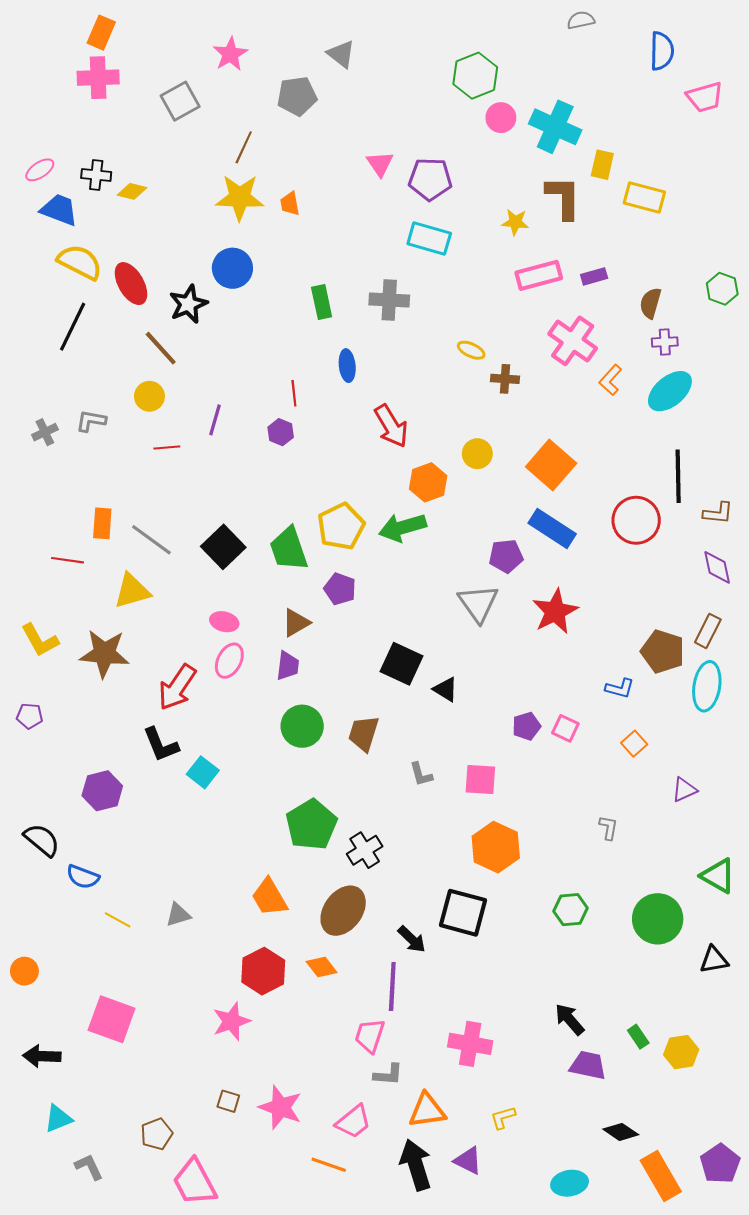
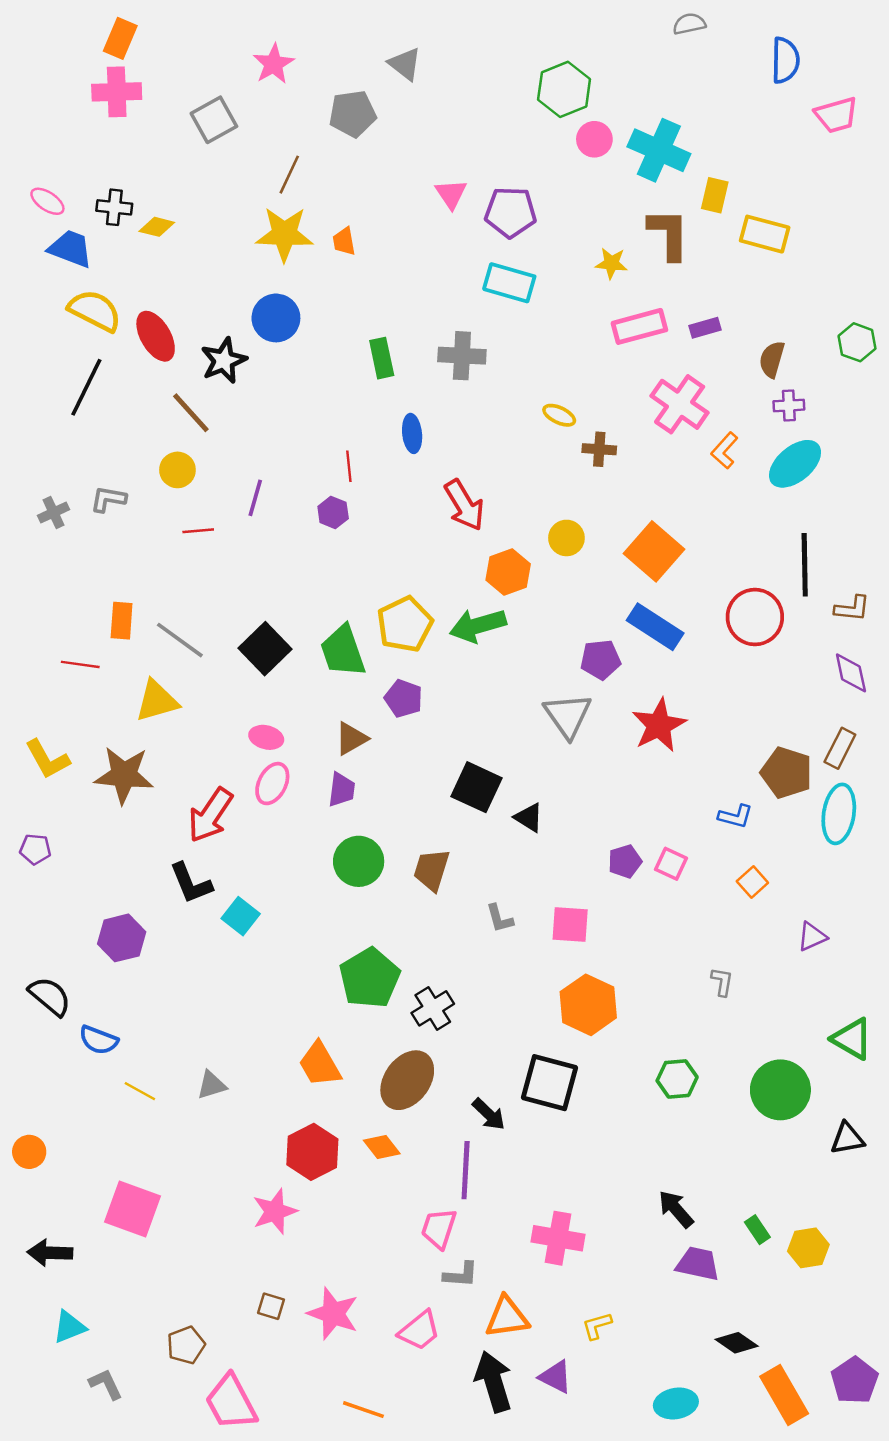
pink ellipse: (40, 170) -> (47, 201), turned 68
orange line: (329, 1165) -> (363, 1410), moved

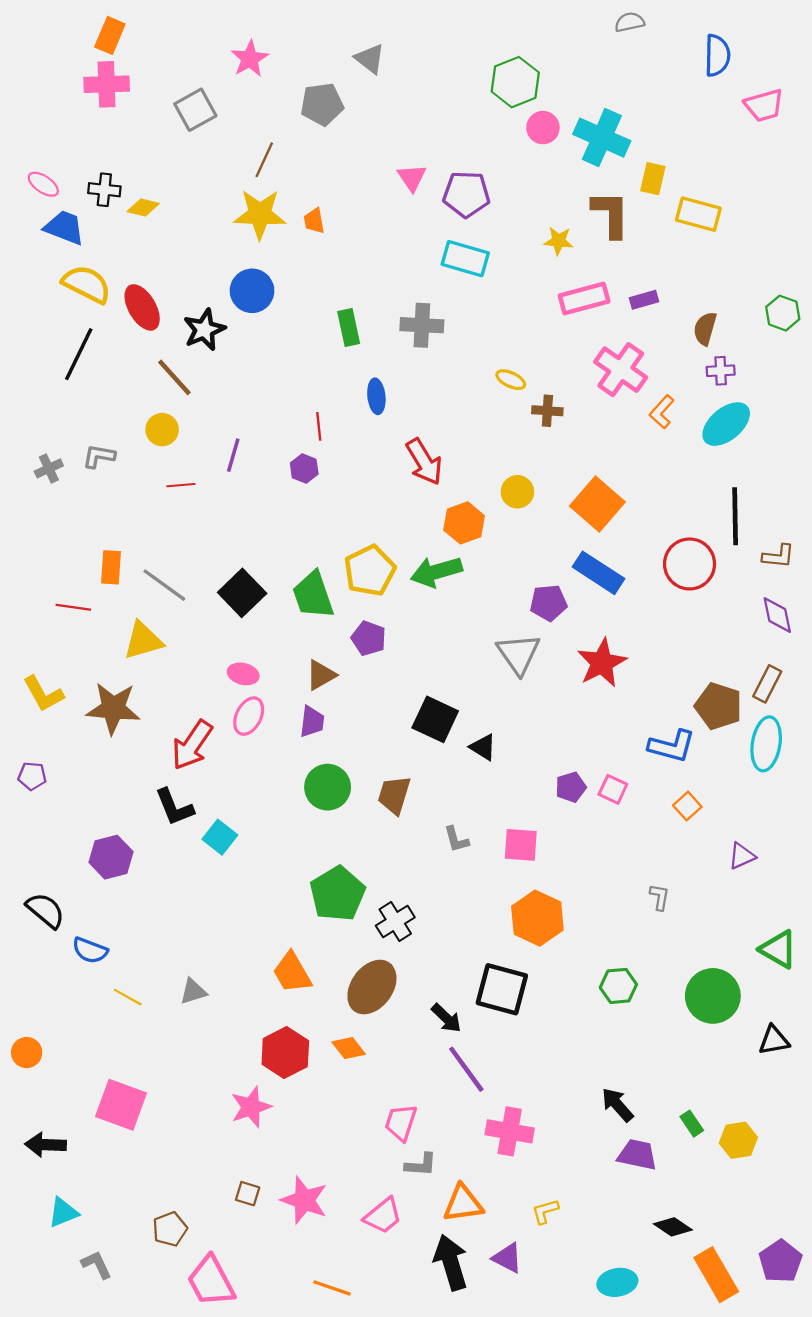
blue L-shape: (735, 816) -> (672, 746), size x1.5
purple line: (466, 1170) -> (466, 1069), moved, turned -39

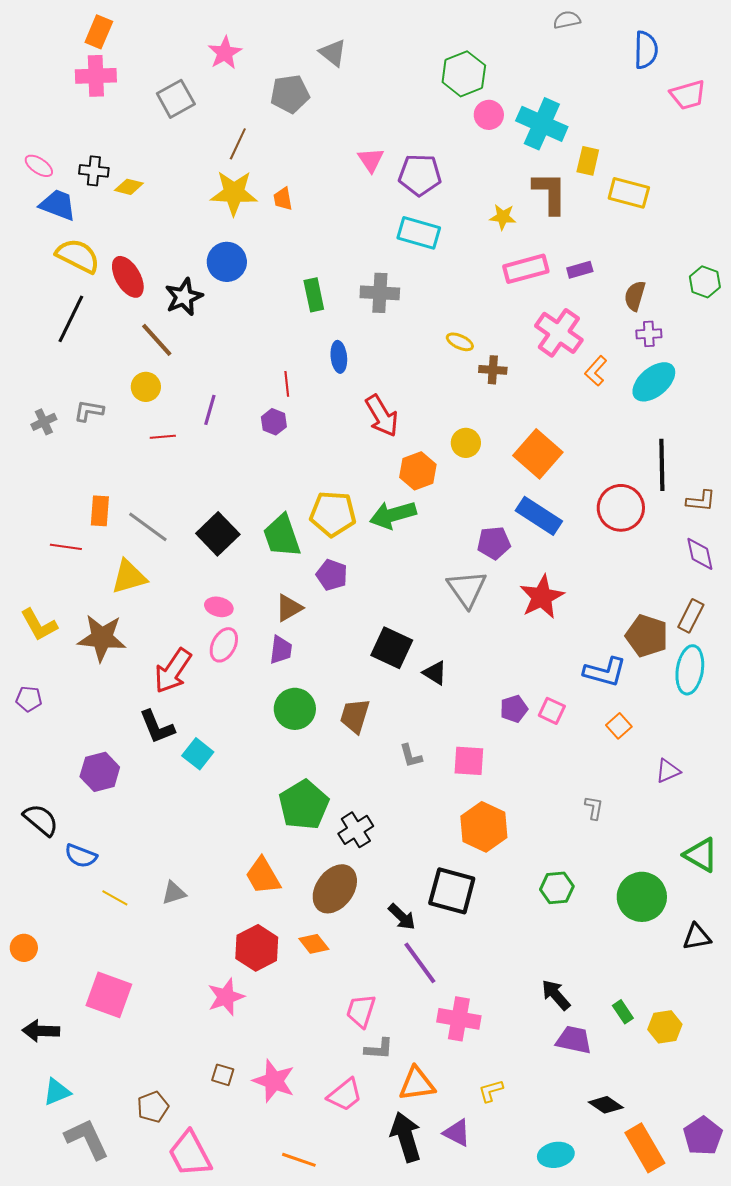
yellow pentagon: (370, 571) -> (333, 514), turned 30
gray L-shape: (97, 1265) -> (87, 1139), size x1.6

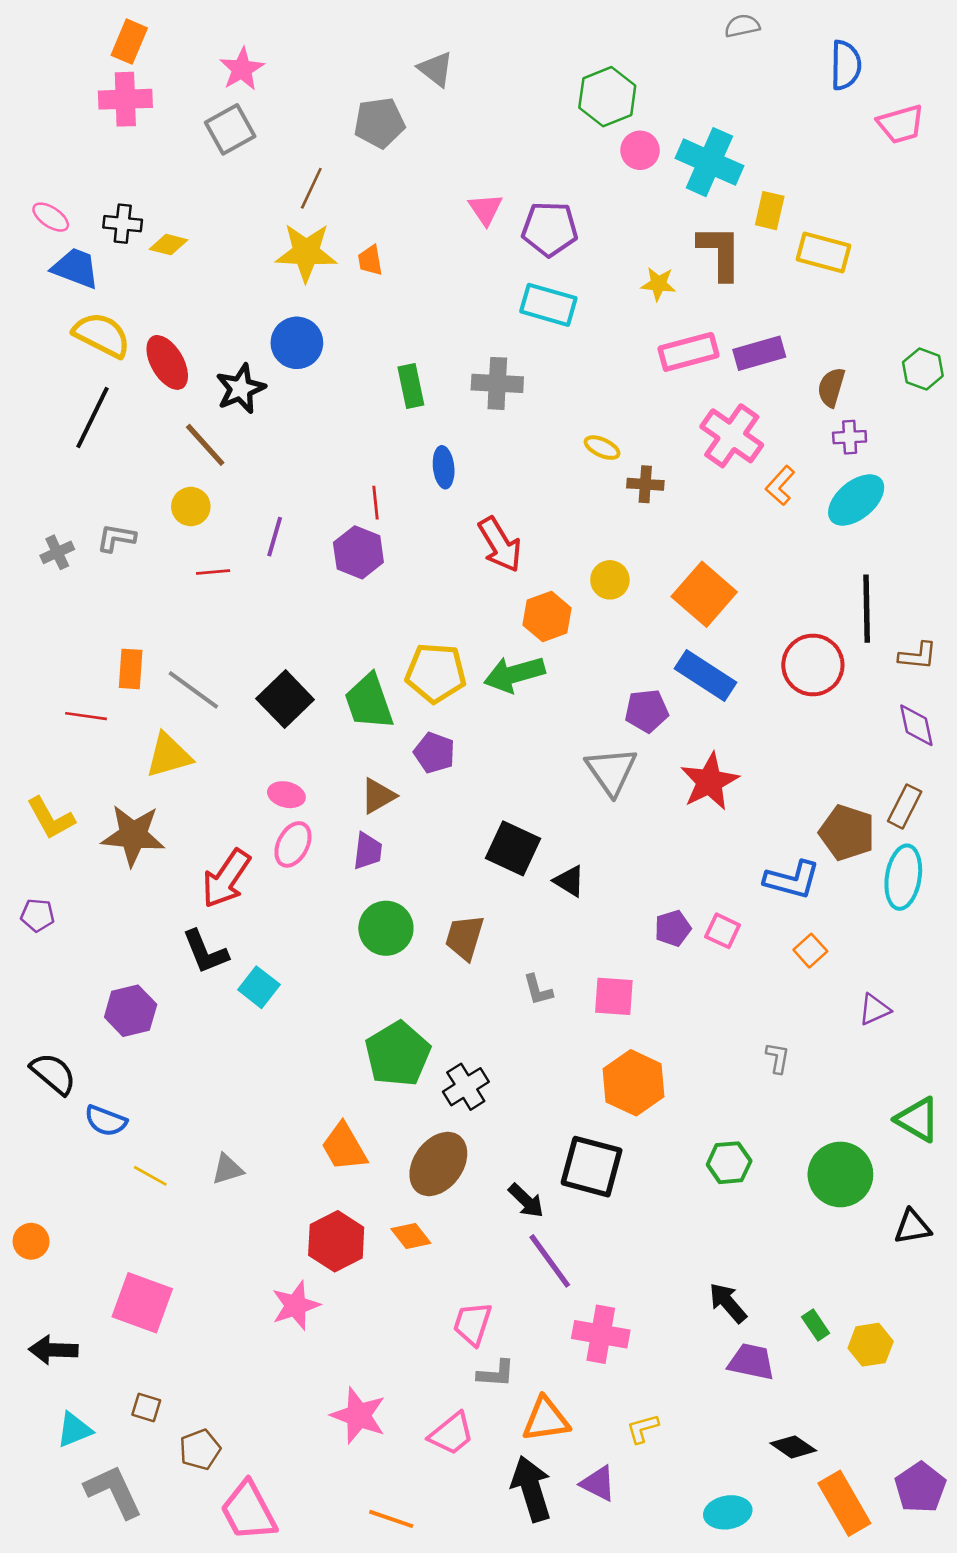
pink star: (225, 53) -> (242, 69), moved
purple rectangle: (580, 270) -> (759, 353), size x1.5
purple hexagon: (274, 422) -> (358, 552), size x1.5
brown square: (223, 1075) -> (146, 1408), moved

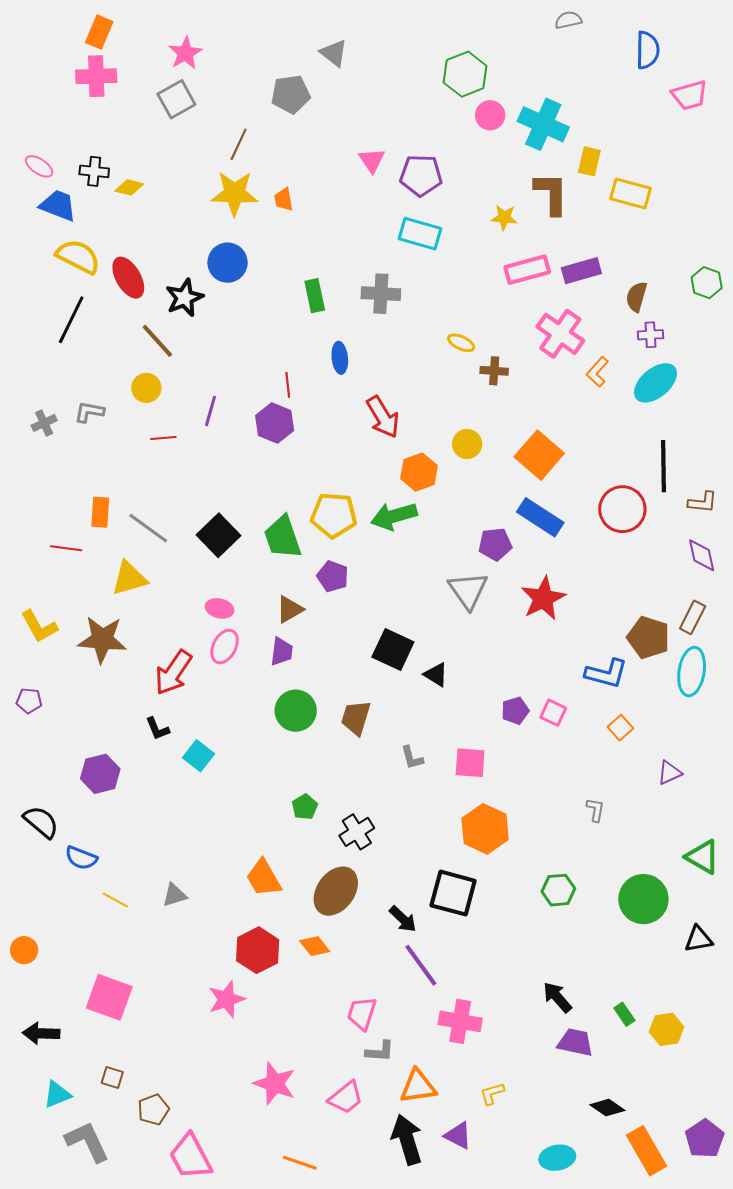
black L-shape: (205, 952) -> (157, 729), size x0.7
green pentagon: (398, 1054) -> (305, 807), size x0.5

